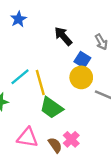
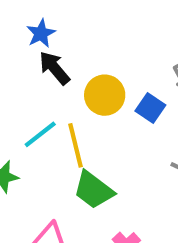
black arrow: (63, 36) -> (54, 68), moved
yellow circle: (81, 77) -> (105, 95), moved

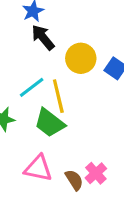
green trapezoid: (93, 190) -> (50, 123), moved

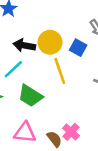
black arrow: (43, 37) -> (24, 45), moved, turned -35
yellow line: (58, 96) -> (60, 71), moved

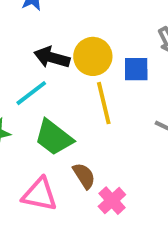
blue square: (78, 48) -> (136, 69), turned -35
brown semicircle: (54, 139) -> (84, 176), moved

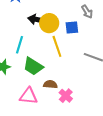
black arrow: (52, 57) -> (37, 20), moved
cyan line: (31, 93) -> (19, 45), turned -30
brown semicircle: (84, 176) -> (50, 84), turned -48

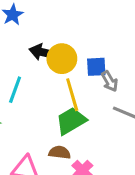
gray arrow: (87, 12) -> (110, 81), moved
green trapezoid: (33, 66) -> (71, 121), moved, turned 115

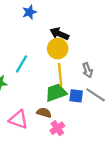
black arrow: (43, 52) -> (59, 34), moved
blue square: (96, 67) -> (76, 96), moved

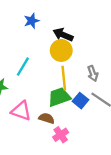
blue star: (29, 12) -> (32, 21), moved
blue square: (76, 96) -> (81, 101), turned 32
pink triangle: (19, 120) -> (21, 111), moved

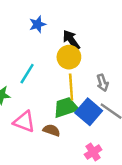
black arrow: (63, 35) -> (71, 40), turned 30
blue square: (81, 101) -> (89, 112), size x1.5
pink cross: (61, 135) -> (93, 152), moved

